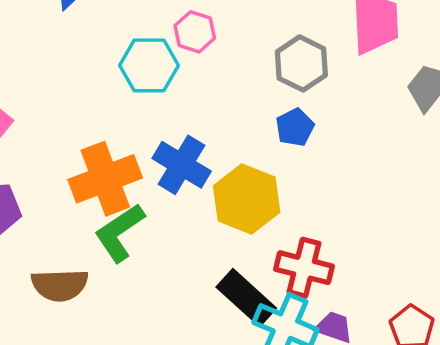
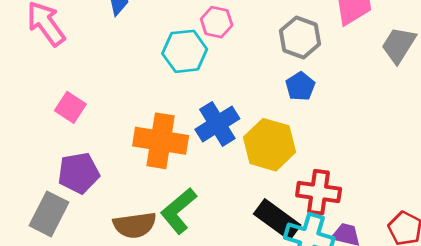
blue cross: (182, 165) -> (217, 124), turned 33
orange cross: (105, 179) -> (161, 141), turned 36
green L-shape: (120, 233) -> (178, 211), moved

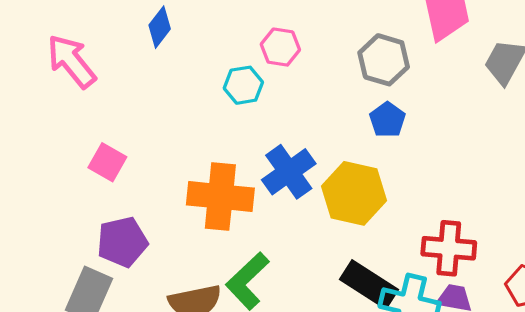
cyan hexagon: (185, 51) -> (243, 85), size x0.7
red cross: (319, 192) -> (449, 248), moved

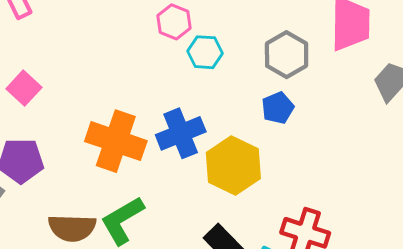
pink hexagon: (280, 47) -> (174, 22), moved
cyan hexagon: (243, 85) -> (205, 52), moved

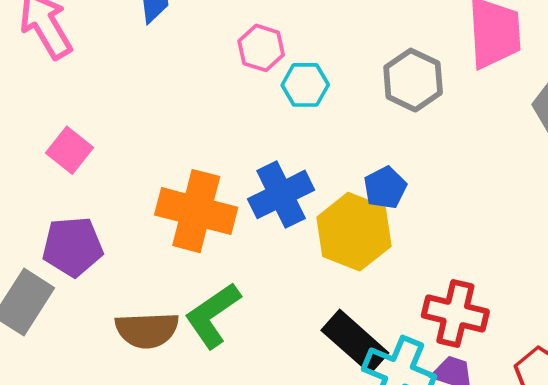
blue pentagon: (278, 108) -> (385, 188), moved

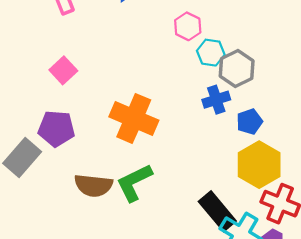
gray hexagon: (413, 80) -> (237, 69), moved
blue cross: (281, 194) -> (216, 100), moved, size x0.7
yellow hexagon: (354, 232) -> (259, 165), moved

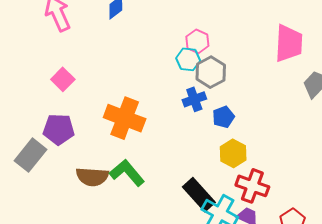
pink hexagon: (188, 26) -> (197, 41), moved
yellow hexagon: (259, 165) -> (233, 153), size x0.7
green L-shape: (134, 183) -> (127, 173), turned 78

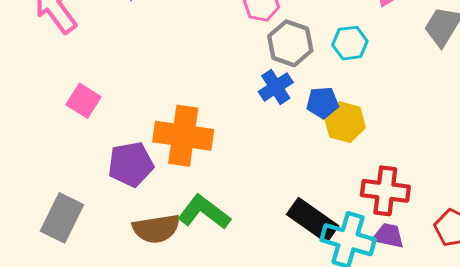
cyan hexagon: (188, 59) -> (350, 43), moved
blue pentagon: (223, 117) -> (322, 103), turned 30
purple pentagon: (59, 129) -> (131, 164), moved
yellow hexagon: (233, 153) -> (345, 122), moved

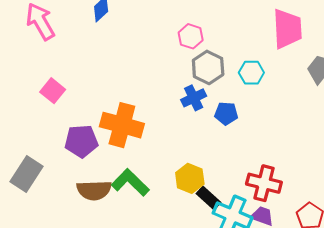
yellow hexagon: (345, 122) -> (190, 178), moved
black rectangle: (313, 220) -> (208, 198), size x0.7

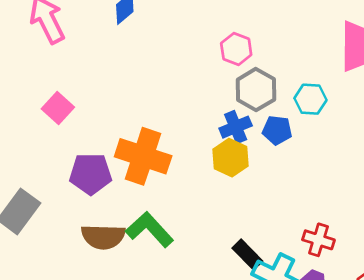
blue pentagon: (226, 113) -> (277, 130), moved
yellow hexagon: (190, 178) -> (231, 158), moved
red cross: (264, 183) -> (318, 240), size x0.7

